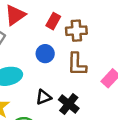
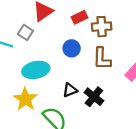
red rectangle: (53, 21) -> (79, 17), turned 35

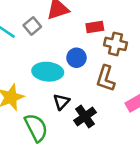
cyan ellipse: (36, 70) -> (48, 72), moved
black triangle: (70, 90) -> (61, 102), turned -42

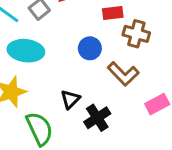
cyan ellipse: (48, 72) -> (26, 51), moved
brown L-shape: (106, 78) -> (123, 74), turned -64

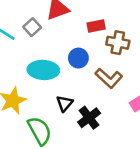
cyan ellipse: (26, 51) -> (43, 70), moved

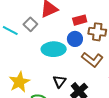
blue circle: (78, 58) -> (75, 39), moved
cyan ellipse: (43, 70) -> (54, 49), moved

